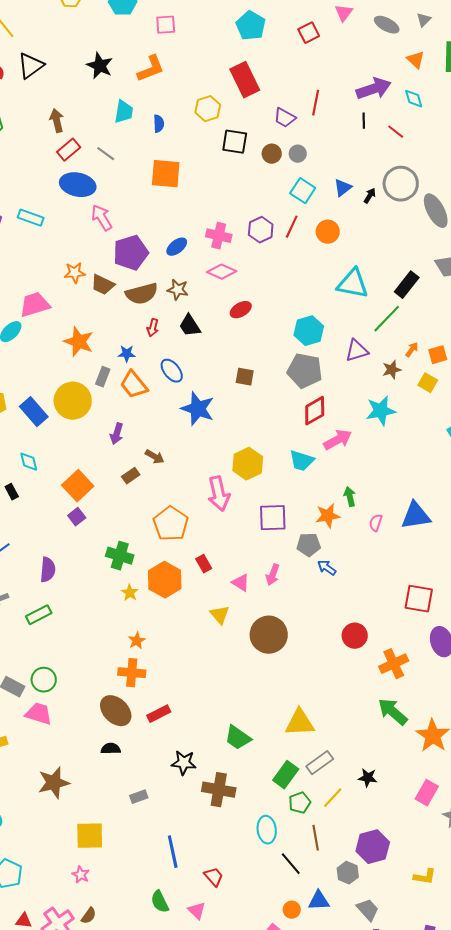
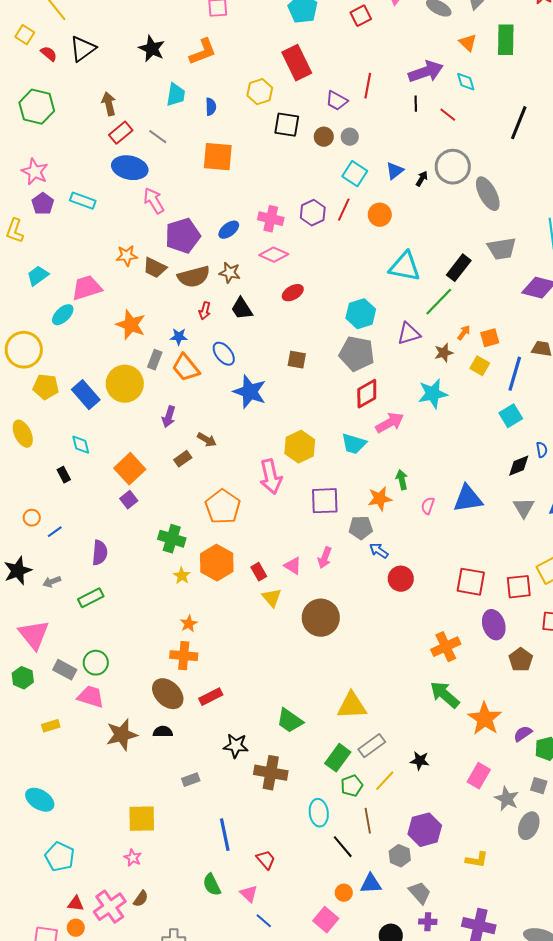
red rectangle: (204, 564) -> (259, 572), moved
red circle: (355, 636) -> (401, 579), moved
brown star: (54, 783) -> (122, 735), moved

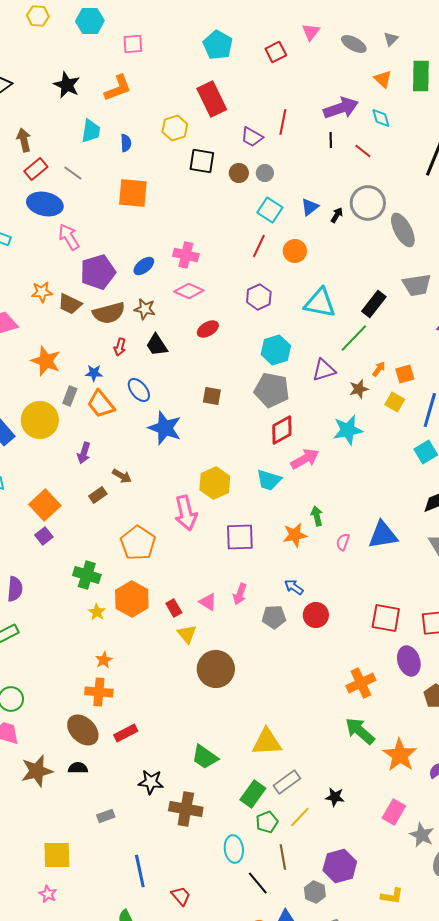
purple hexagon: (313, 213) -> (259, 297), moved
gray pentagon: (361, 528) -> (274, 617), moved
brown circle: (321, 618) -> (216, 669), moved

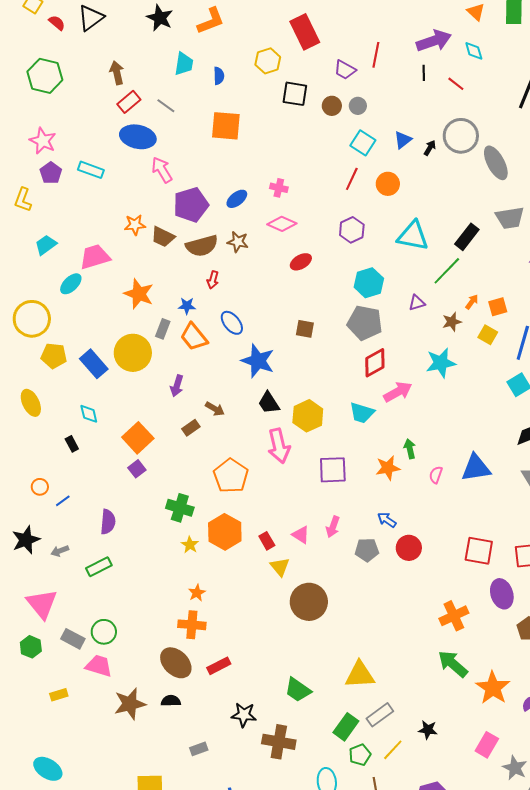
pink cross: (186, 255) -> (279, 188), size x0.7
black trapezoid: (157, 345) -> (269, 403), moved
purple triangle: (324, 370) -> (417, 303), size x0.7

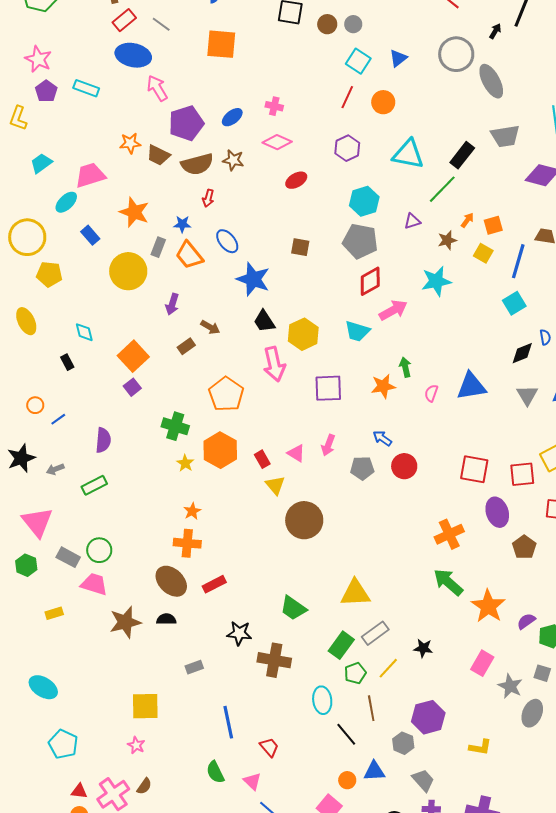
black arrow: (430, 148) -> (495, 31), moved
blue rectangle: (94, 364) -> (90, 235), moved, size x0.7

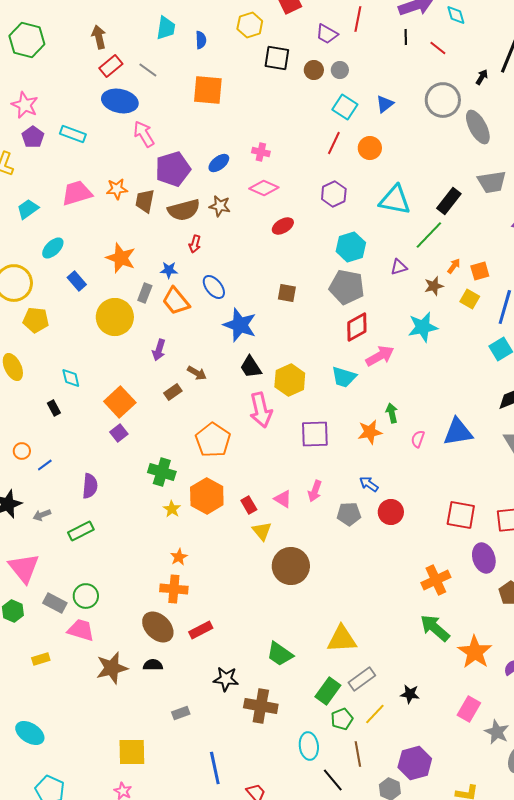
brown trapezoid: (158, 155) -> (145, 201), turned 75
pink trapezoid: (90, 175) -> (77, 193), moved

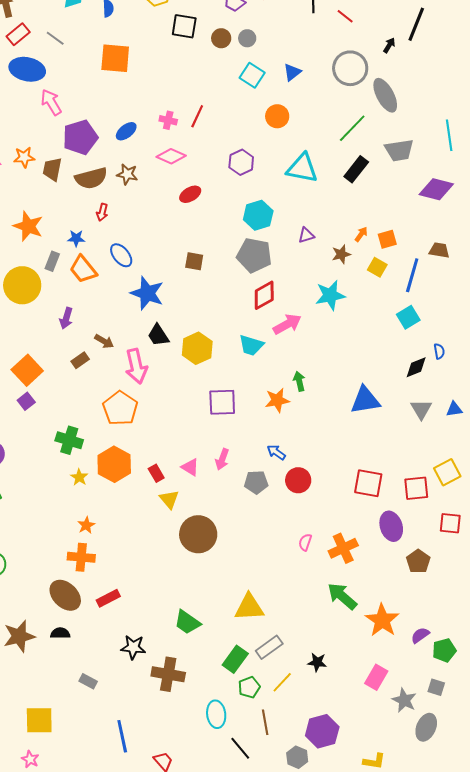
red line: (334, 143) -> (197, 116), moved
green line: (429, 235) -> (352, 128), moved
pink arrow: (261, 410) -> (136, 366), moved
pink semicircle: (418, 439) -> (305, 542), moved
gray rectangle: (181, 713) -> (88, 681), turned 48

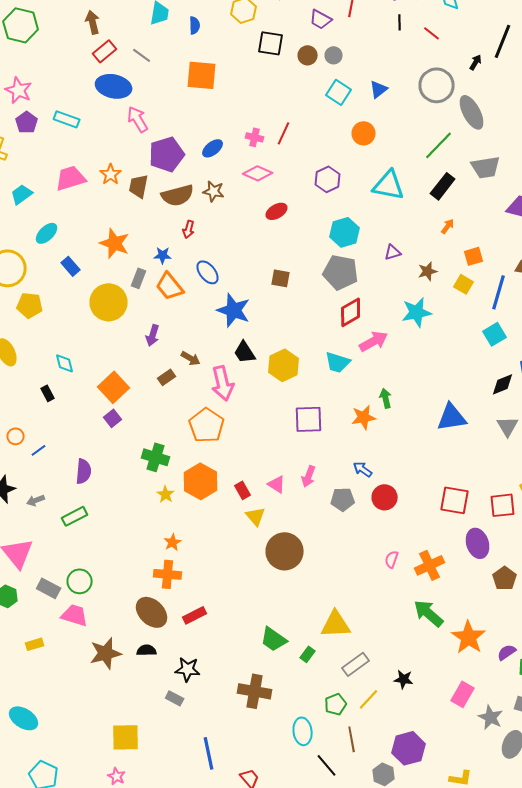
orange star: (24, 157) -> (111, 174), turned -30
orange arrow: (361, 234) -> (448, 226), moved
black star: (133, 647) -> (188, 669), moved
green rectangle: (235, 659) -> (308, 654), moved, size x0.6

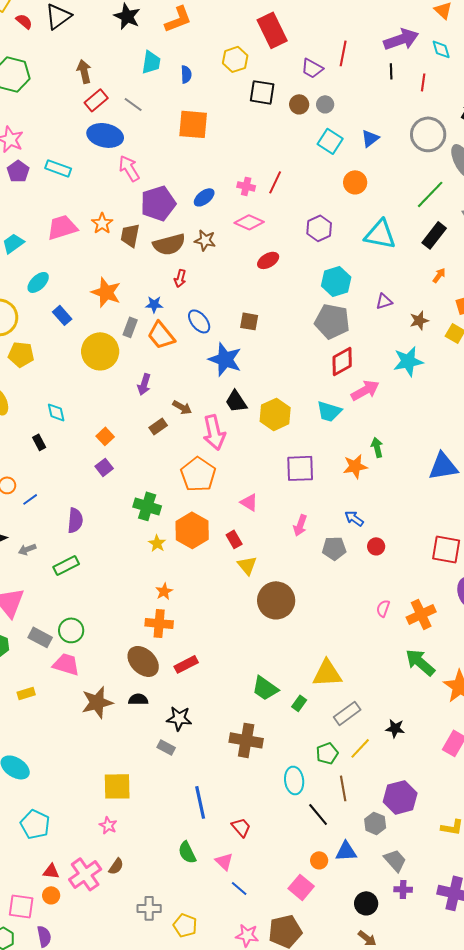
red line: (432, 33) -> (423, 82), turned 60
brown square: (281, 278) -> (249, 321), moved
orange square: (114, 387) -> (105, 436), size x0.6
pink triangle: (277, 484) -> (249, 502), moved
red circle: (385, 497) -> (376, 546), size x0.7

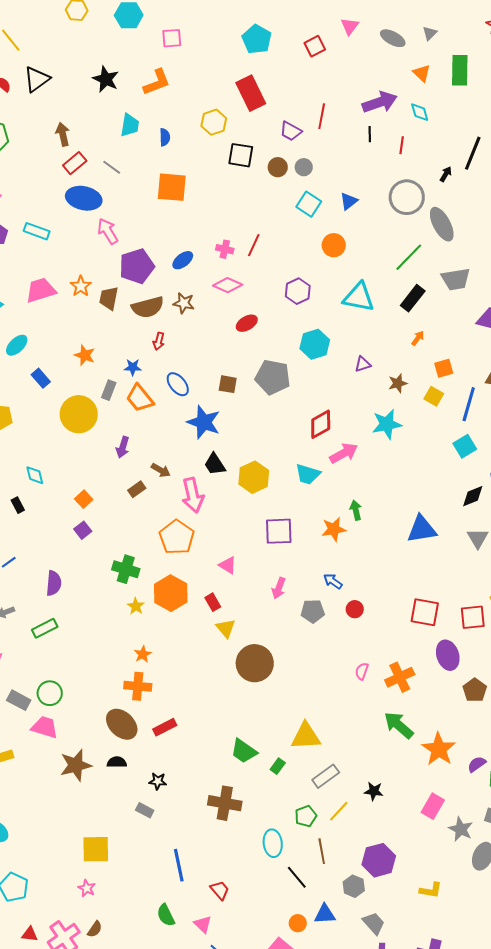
orange star: (106, 292) -> (85, 355), size x0.7
gray pentagon: (332, 321) -> (273, 377), moved
black star: (179, 718) -> (158, 781), size x0.7

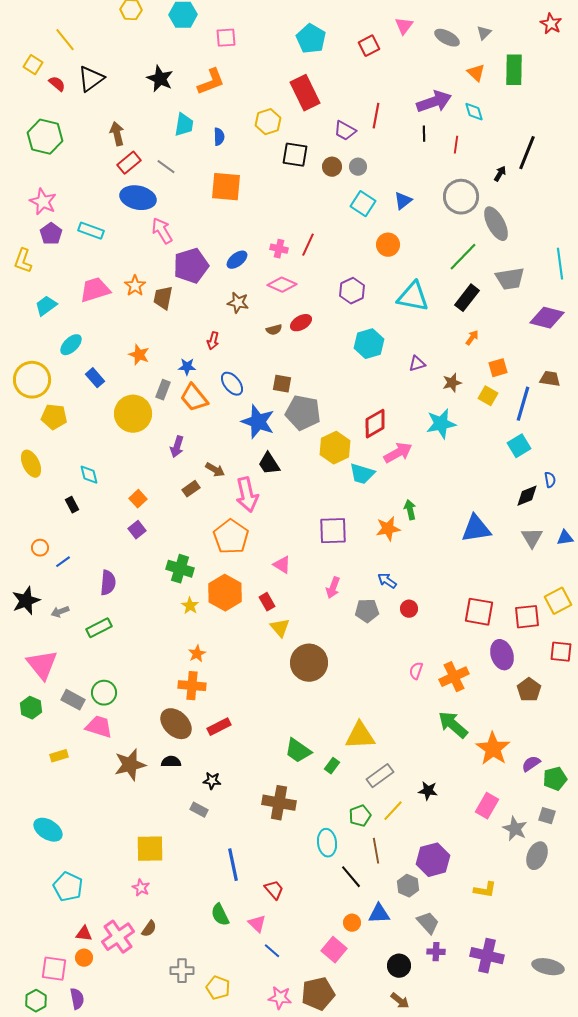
brown semicircle: (148, 307) -> (274, 330), moved, size x0.5
gray pentagon: (273, 377) -> (303, 413), moved
yellow hexagon: (254, 477) -> (335, 448), moved

